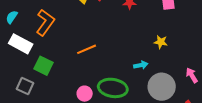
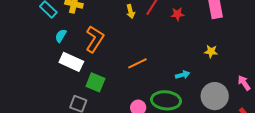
cyan arrow: (141, 65) -> (183, 75), moved

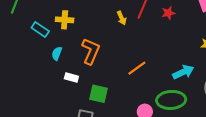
white rectangle: (71, 62) -> (71, 78), size x0.6
cyan arrow: (183, 75) -> (183, 72), size x1.5

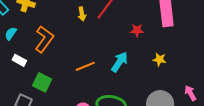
red star: (168, 13) -> (137, 30), moved
cyan arrow: (183, 72) -> (120, 62), moved, turned -45

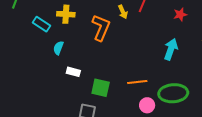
orange L-shape: (44, 39) -> (101, 28), moved
orange line: (85, 66) -> (137, 82), moved, turned 30

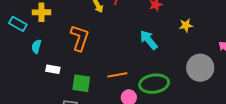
orange L-shape: (101, 28) -> (80, 38), moved
cyan arrow: (171, 49) -> (149, 40), turned -55

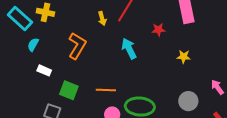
cyan rectangle: (18, 24) -> (20, 19), size x1.4
cyan arrow: (149, 40) -> (129, 49), moved
gray circle: (200, 68) -> (188, 101), size x0.7

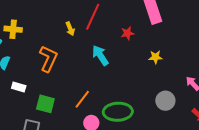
orange line: (106, 90) -> (82, 99), turned -48

